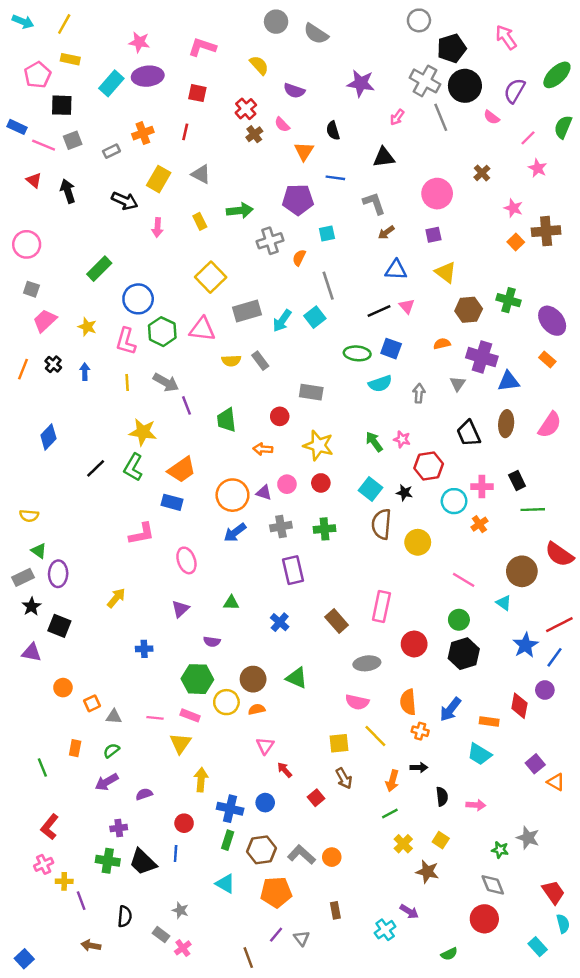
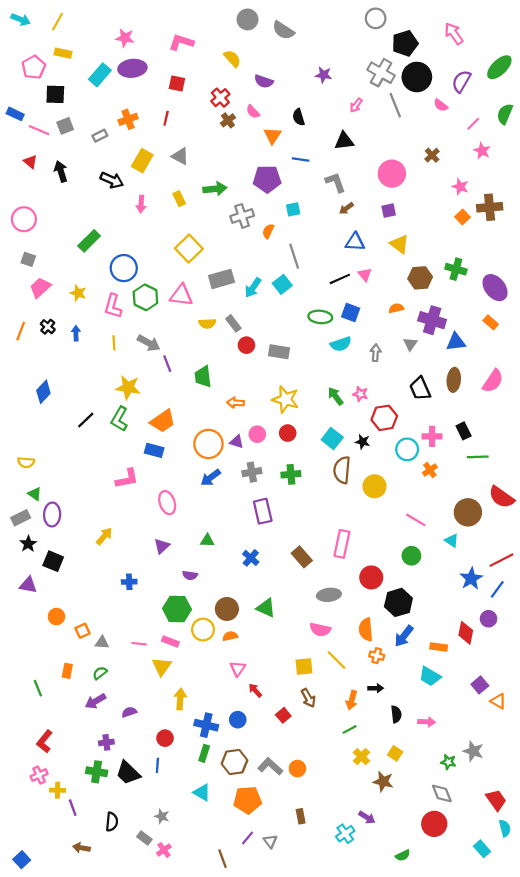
purple star: (361, 83) -> (323, 75), size x0.7
red circle: (280, 416) -> (246, 345), moved
black hexagon: (464, 654) -> (398, 602), moved

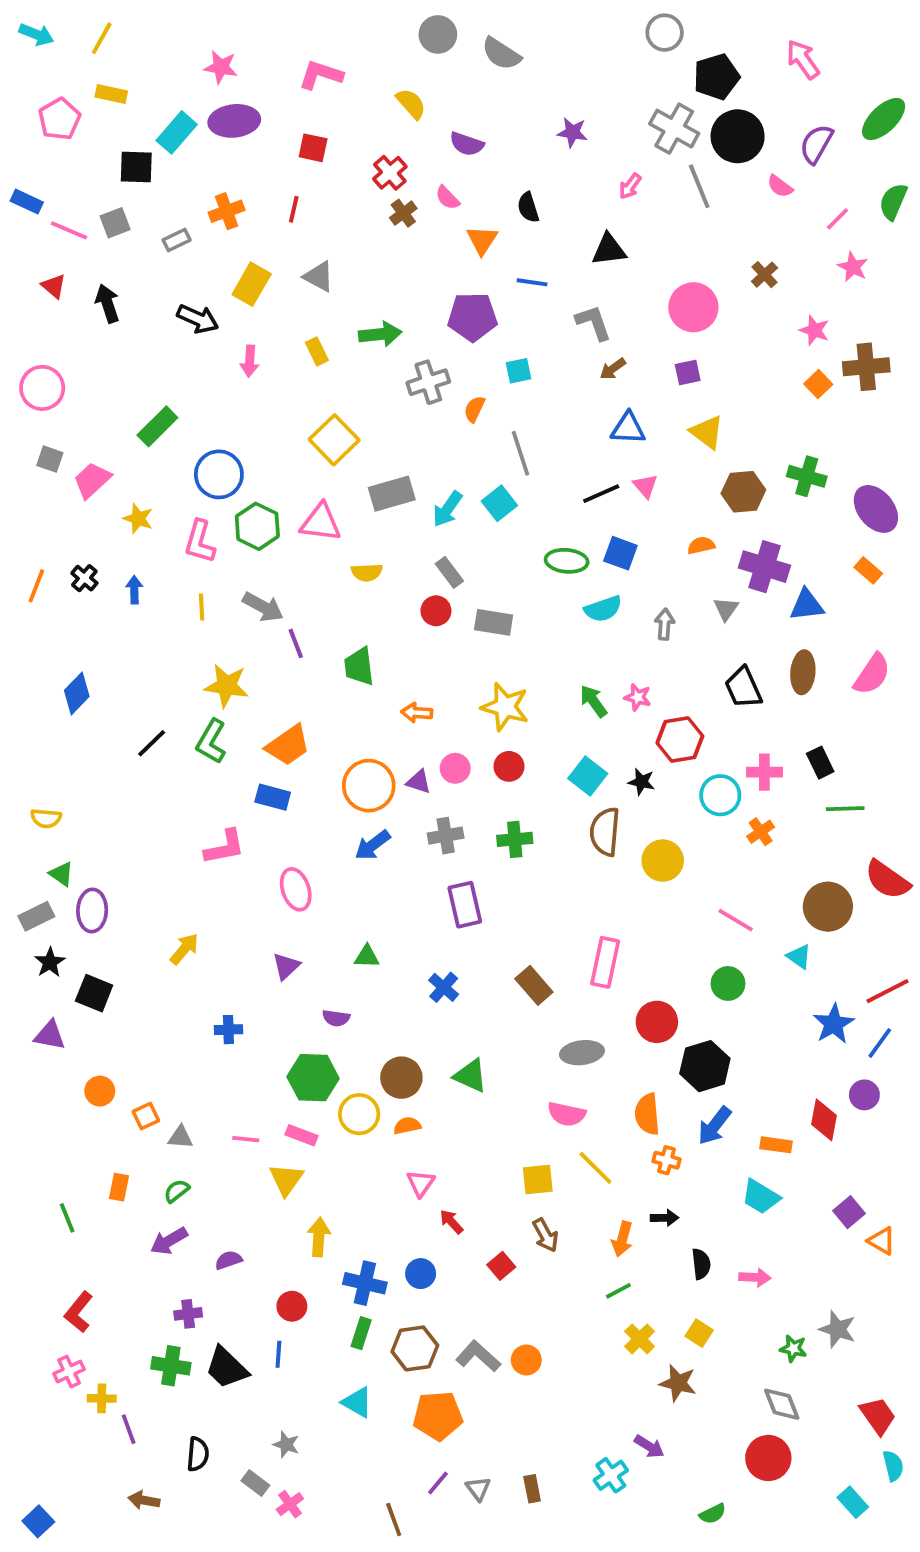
black square: (55, 94) -> (136, 167), moved
pink trapezoid: (40, 288) -> (92, 480), moved
gray rectangle: (233, 323) -> (449, 572), moved
brown rectangle: (301, 816) -> (532, 1489), moved

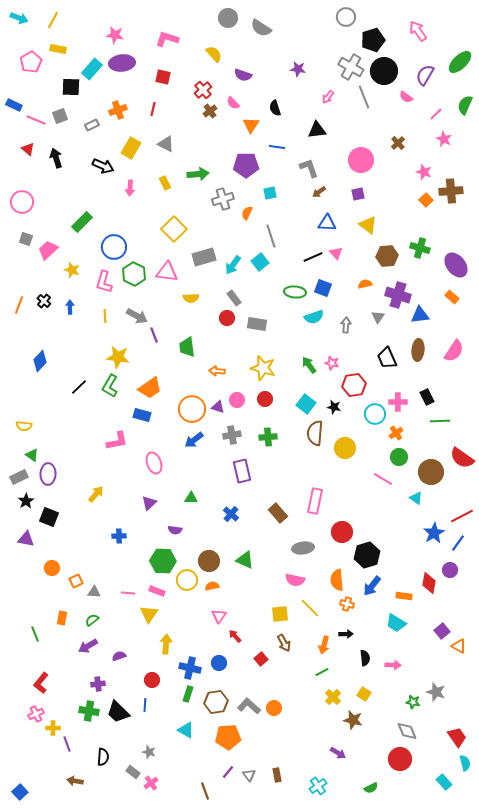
green circle: (728, 983) -> (399, 457), moved
cyan cross: (611, 1475) -> (318, 786), moved

